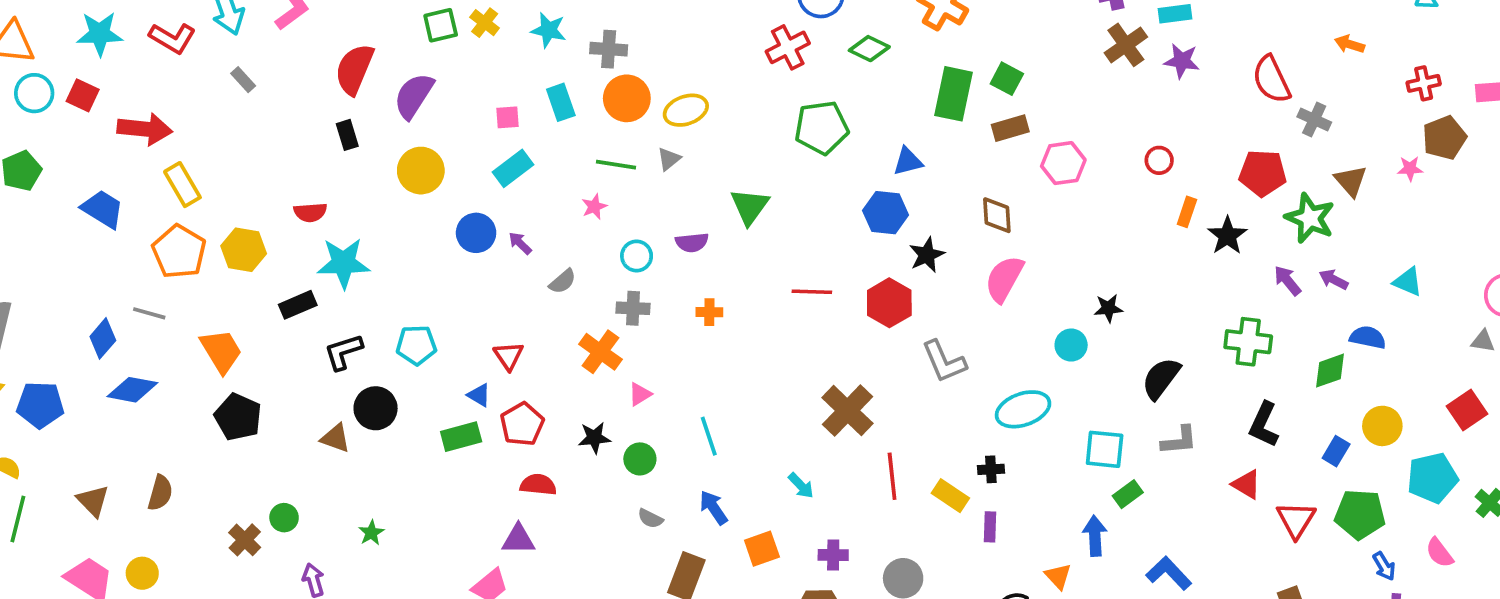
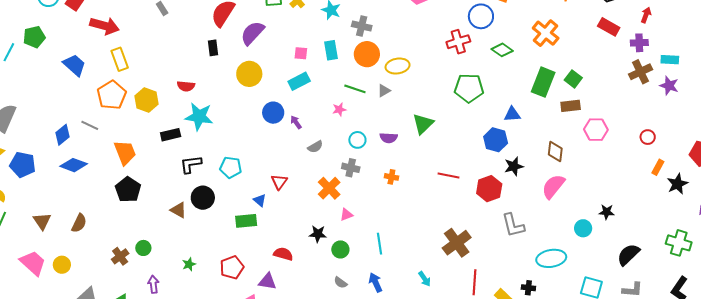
red pentagon: (522, 424) -> (232, 267), moved

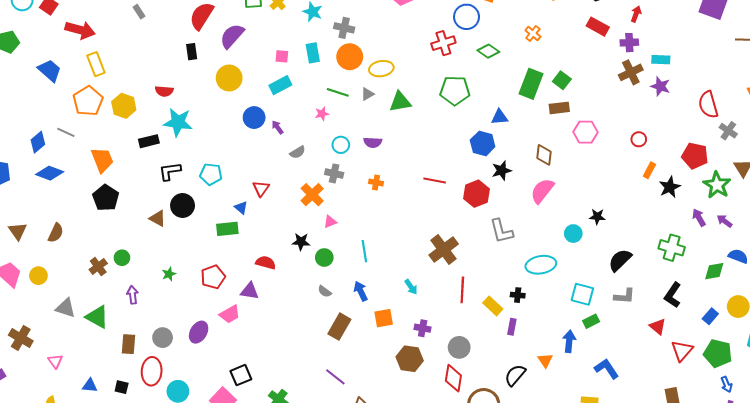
orange cross: (546, 33) -> (533, 34), size x0.6
green triangle: (423, 124) -> (400, 102), moved, turned 35

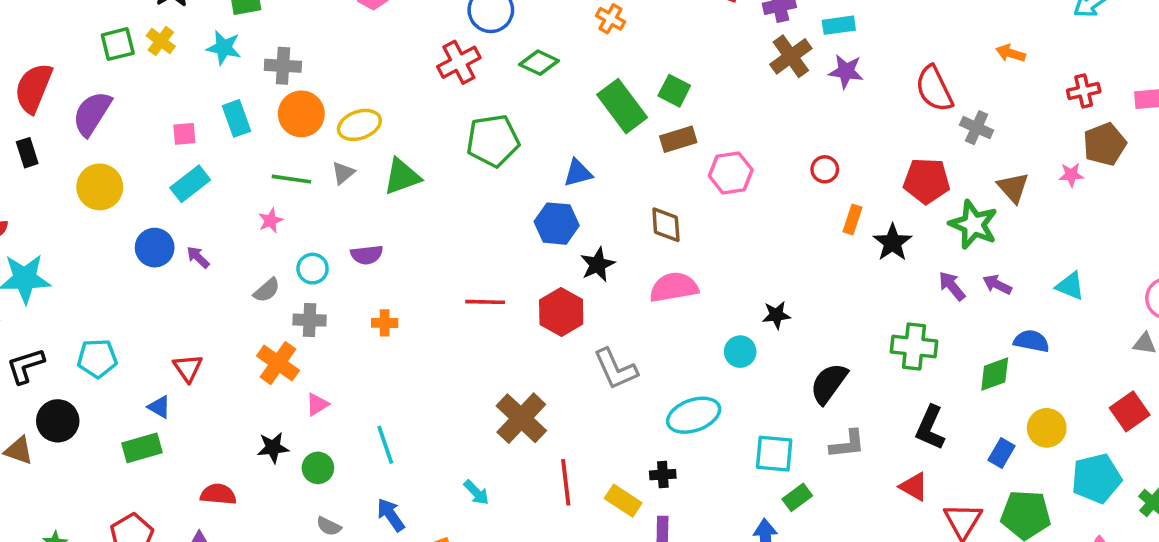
green rectangle: (531, 84) -> (622, 106), turned -48
gray semicircle: (298, 152) -> (267, 290), moved
pink semicircle: (542, 191) -> (674, 287), turned 52

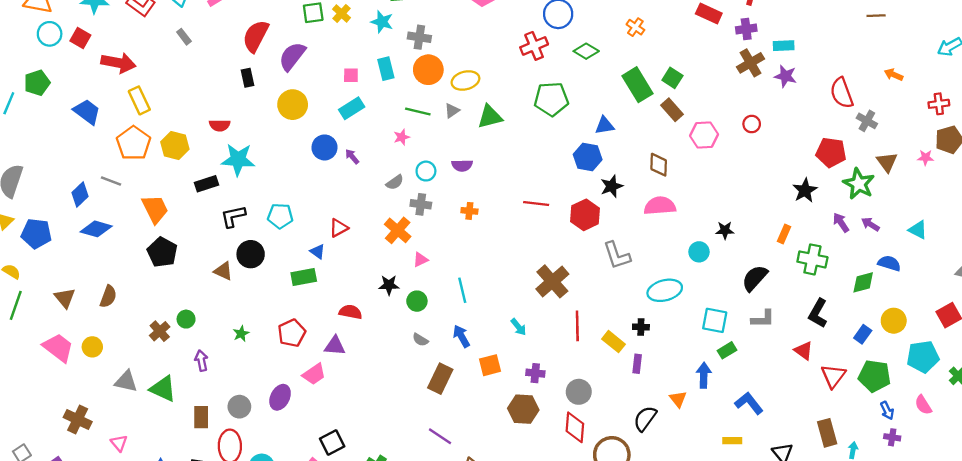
brown rectangle: (678, 139) -> (672, 110), turned 60
red circle: (825, 169) -> (752, 124), moved
orange rectangle: (853, 220) -> (784, 234), moved
red triangle: (188, 368) -> (339, 228), turned 30

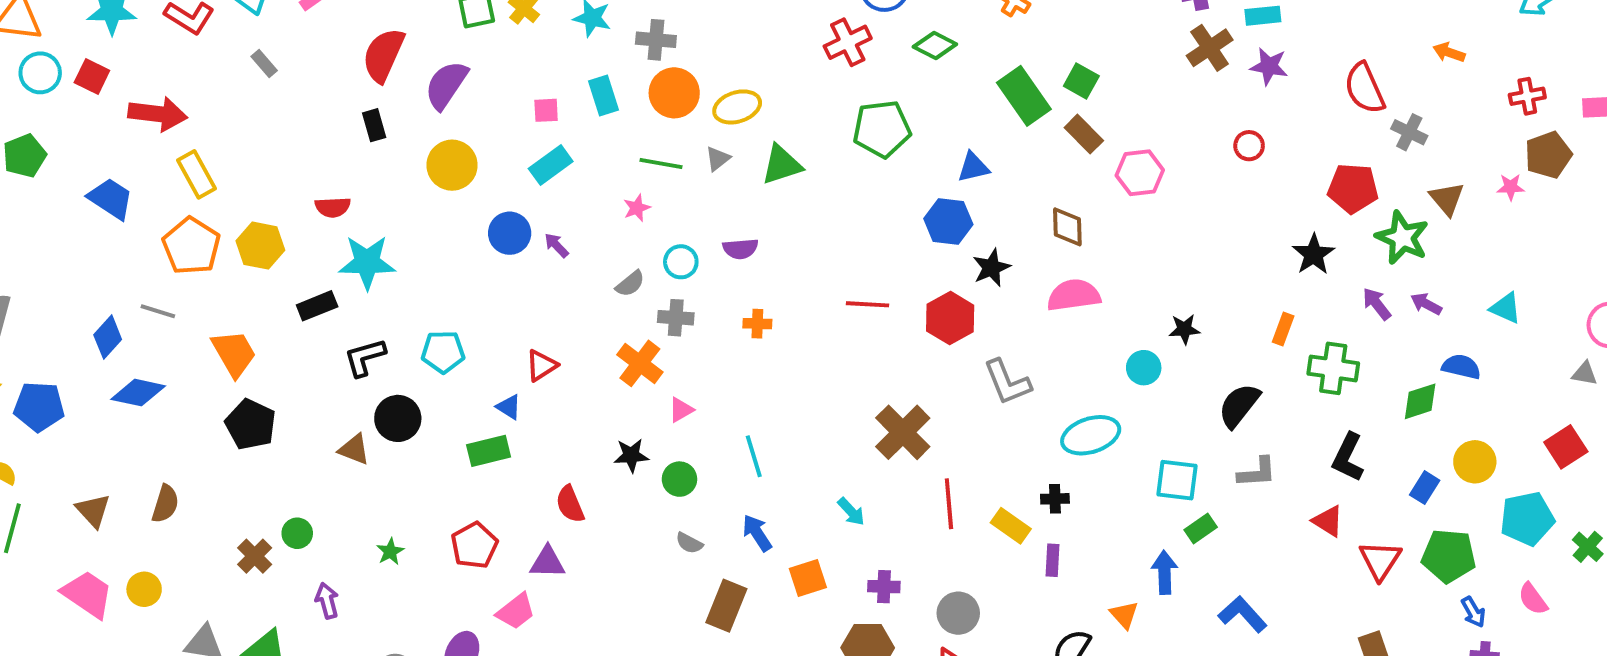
red circle: (752, 124) -> (1249, 146), moved
red semicircle: (350, 312) -> (570, 504), turned -120

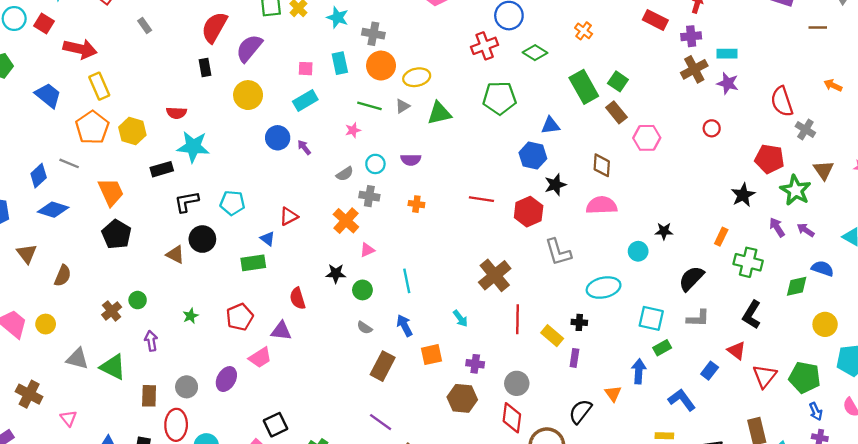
blue rectangle: (1425, 488) -> (710, 371), moved
brown triangle: (93, 511) -> (27, 254), moved

